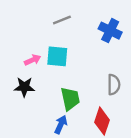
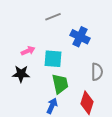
blue cross: (110, 31) -> (80, 37), moved
cyan square: (57, 56) -> (53, 59), moved

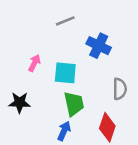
pink arrow: (28, 51) -> (34, 63), turned -40
black star: (21, 74) -> (20, 103), moved

